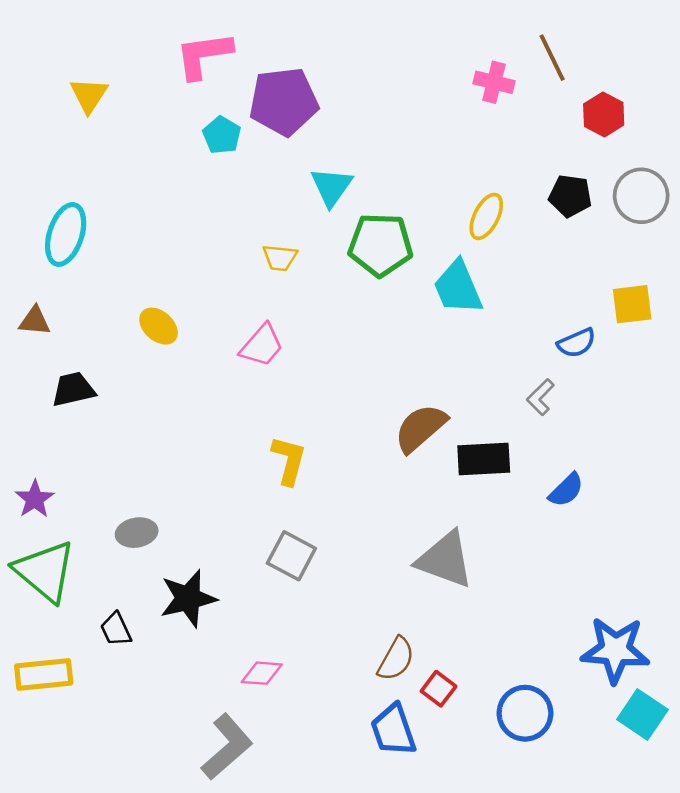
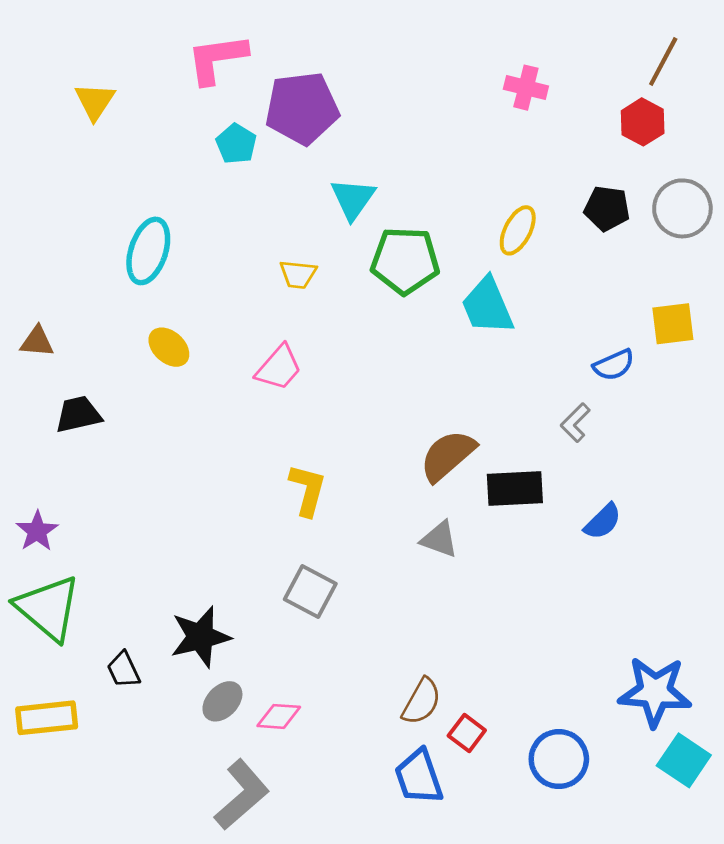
brown line: (552, 58) -> (663, 61), moved, turned 54
cyan ellipse: (66, 234) -> (148, 251), moved
gray ellipse: (137, 533) -> (222, 701), moved, turned -36
gray triangle: (445, 560) -> (439, 539), moved, size x0.6

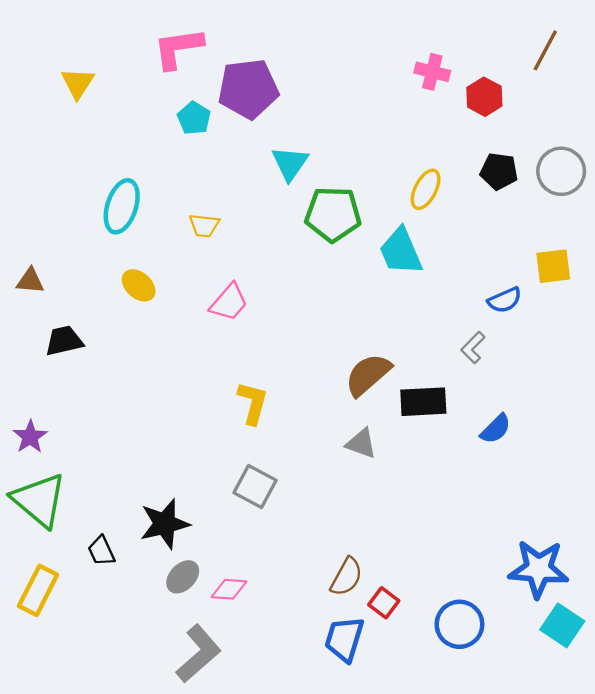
red hexagon: (643, 122) -> (484, 97), moved
yellow trapezoid: (298, 274) -> (204, 226), moved
yellow rectangle: (47, 718) -> (38, 590), turned -57
blue trapezoid: (419, 777) -> (344, 639), turned 36

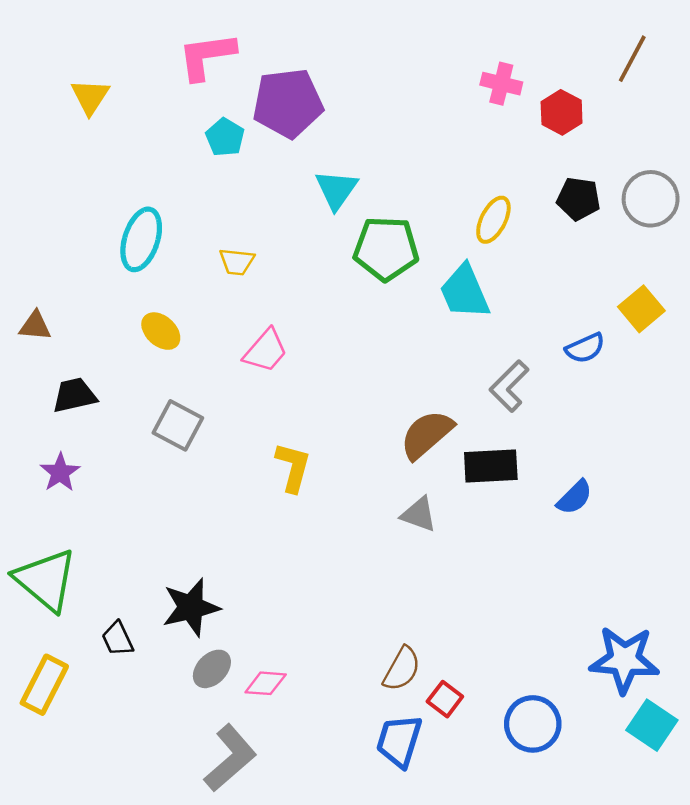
yellow square: (553, 266) -> (641, 309), turned -33
gray L-shape: (473, 348) -> (509, 386), moved, size x1.4
purple star: (30, 437) -> (60, 472), moved
gray square: (255, 486) -> (178, 425), moved

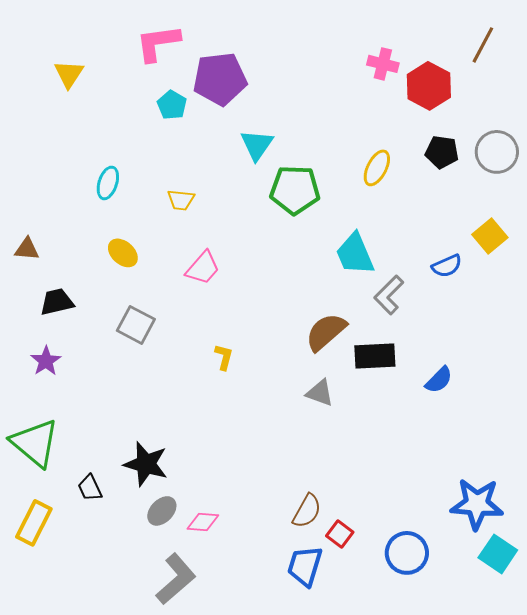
red hexagon: (562, 112) -> (429, 86), size x1.4
cyan ellipse: (141, 239) -> (108, 183), size x0.7
cyan trapezoid: (465, 292) -> (355, 254), moved
yellow L-shape: (293, 467) -> (224, 357), size x0.7
black star: (191, 607) -> (146, 464), turned 30

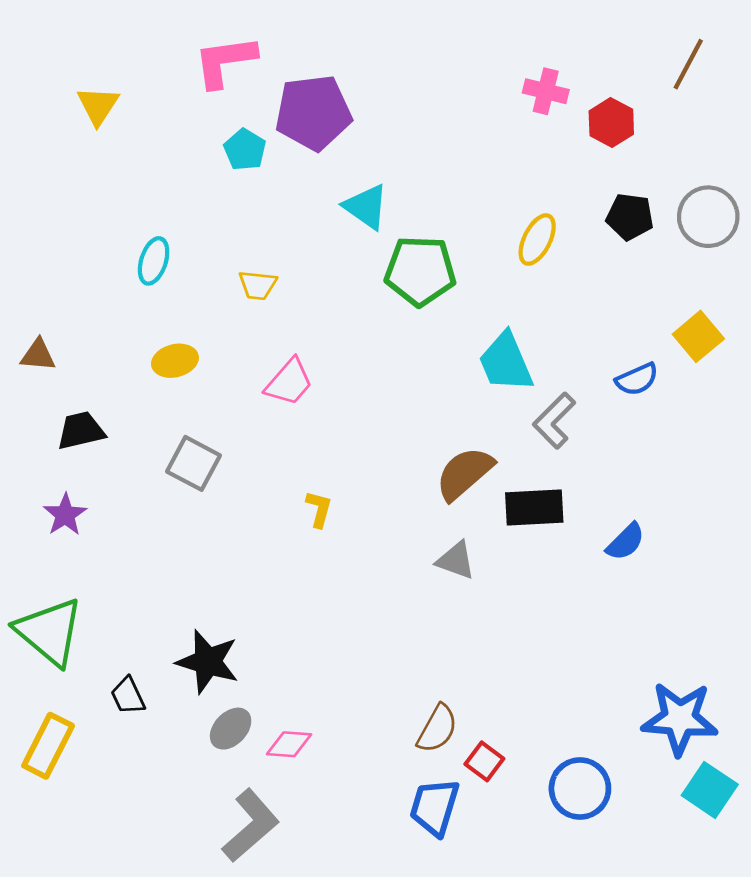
red hexagon: (429, 86) -> (611, 123), size x0.7
cyan triangle: (257, 145) -> (366, 207), turned -30
yellow ellipse: (123, 253) -> (175, 361), turned -56

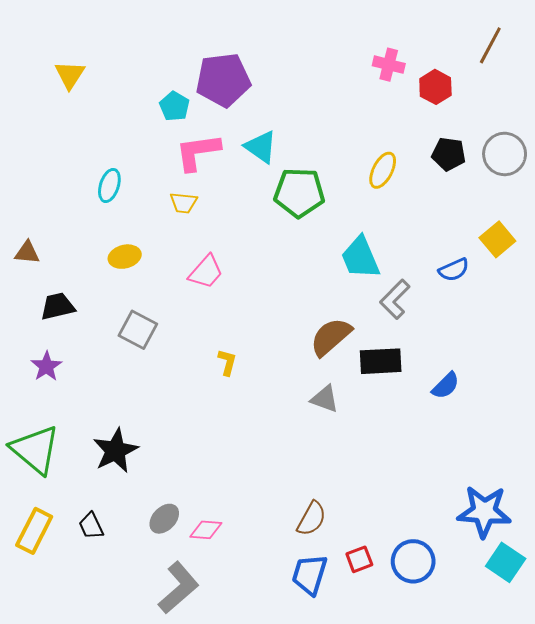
pink L-shape: (225, 61) -> (198, 152), moved
black star: (208, 662) -> (115, 451), moved, turned 30
black trapezoid: (128, 696) -> (91, 526), moved
red square: (484, 761) -> (359, 559), moved, turned 32

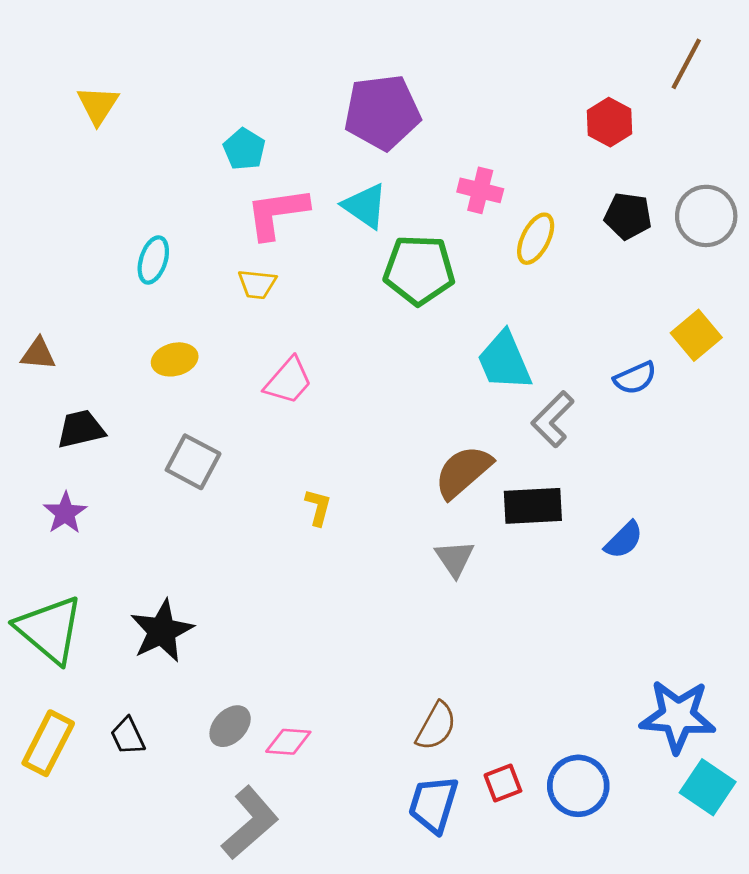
pink cross: (389, 65) -> (480, 190), moved
purple pentagon: (223, 80) -> (382, 112), moved
gray triangle: (325, 399) -> (455, 558), turned 36

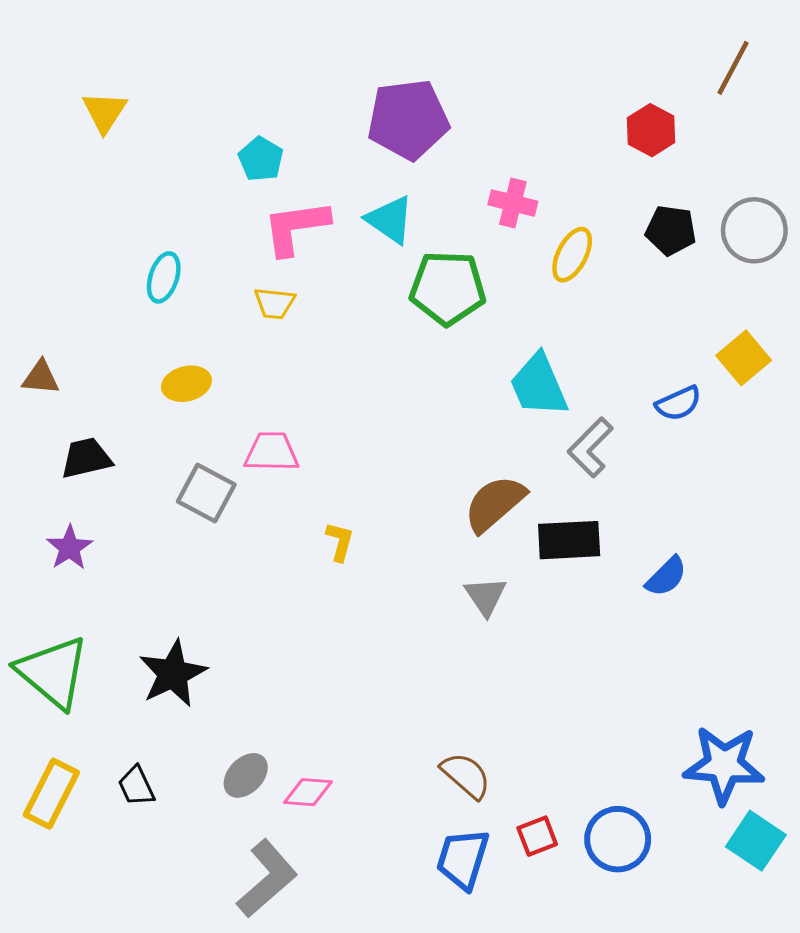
pink trapezoid: (288, 381) -> (271, 452), moved, turned -130
brown semicircle: (436, 726) -> (466, 775), turned -78

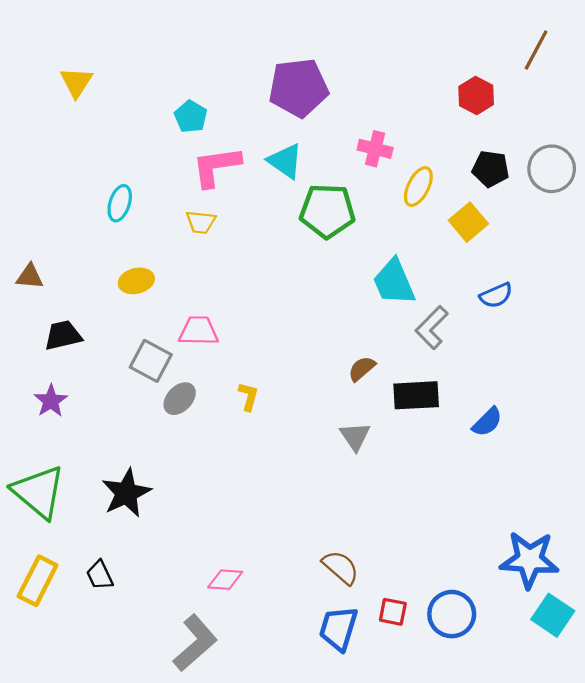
yellow square: (744, 358) -> (468, 222), moved
brown semicircle: (495, 504) -> (362, 369), size x0.6
gray ellipse: (246, 775) -> (180, 399), moved
red square: (537, 836) -> (393, 612), turned 32

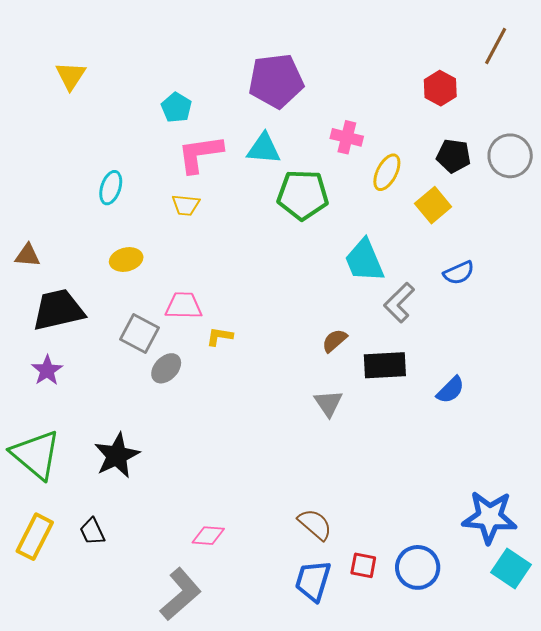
cyan triangle: (285, 161) -> (264, 149), turned -30
black trapezoid: (63, 335) -> (58, 310), size x1.5
yellow L-shape: (248, 396) -> (220, 336), moved, turned -96

